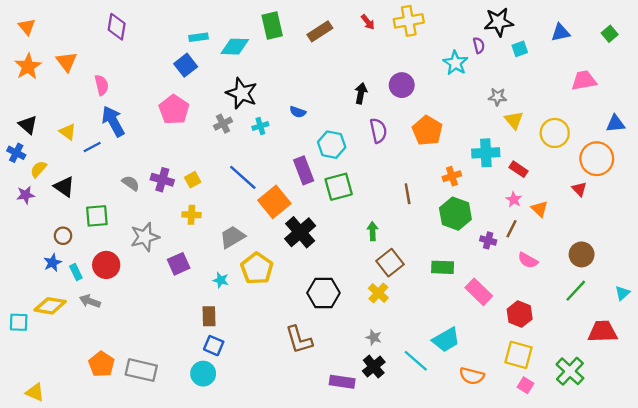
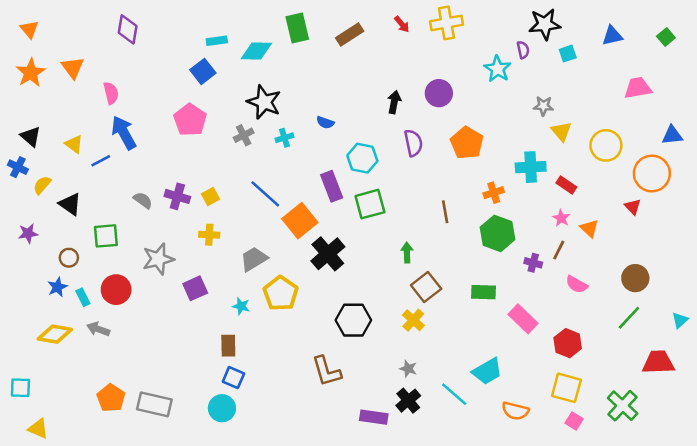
purple star: (26, 195) -> (28, 233), moved
cyan square: (19, 322) -> (20, 388), moved

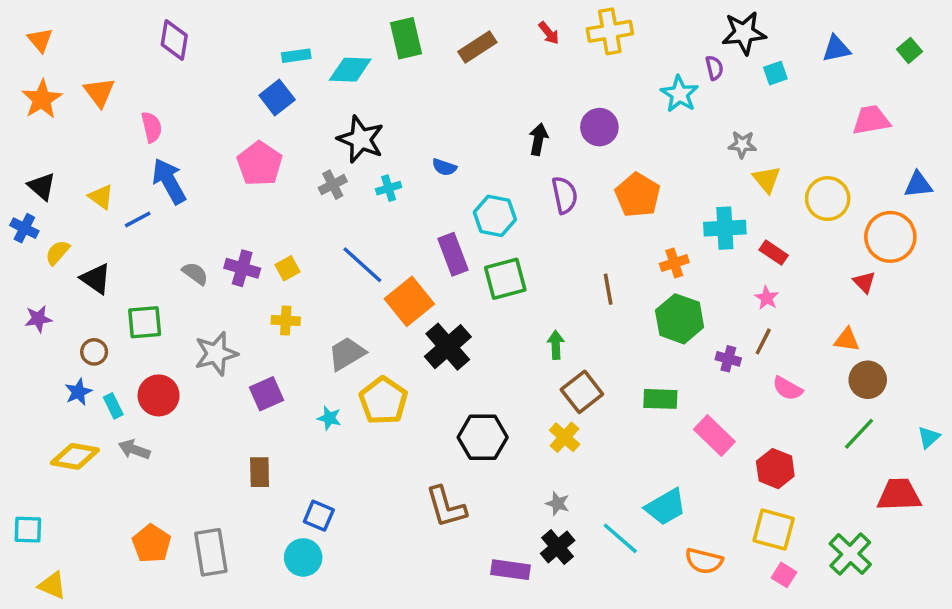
orange triangle: (589, 228) -> (847, 340), moved, turned -36
brown rectangle: (228, 346) -> (260, 472), moved
gray rectangle: (154, 404) -> (211, 552), turned 68

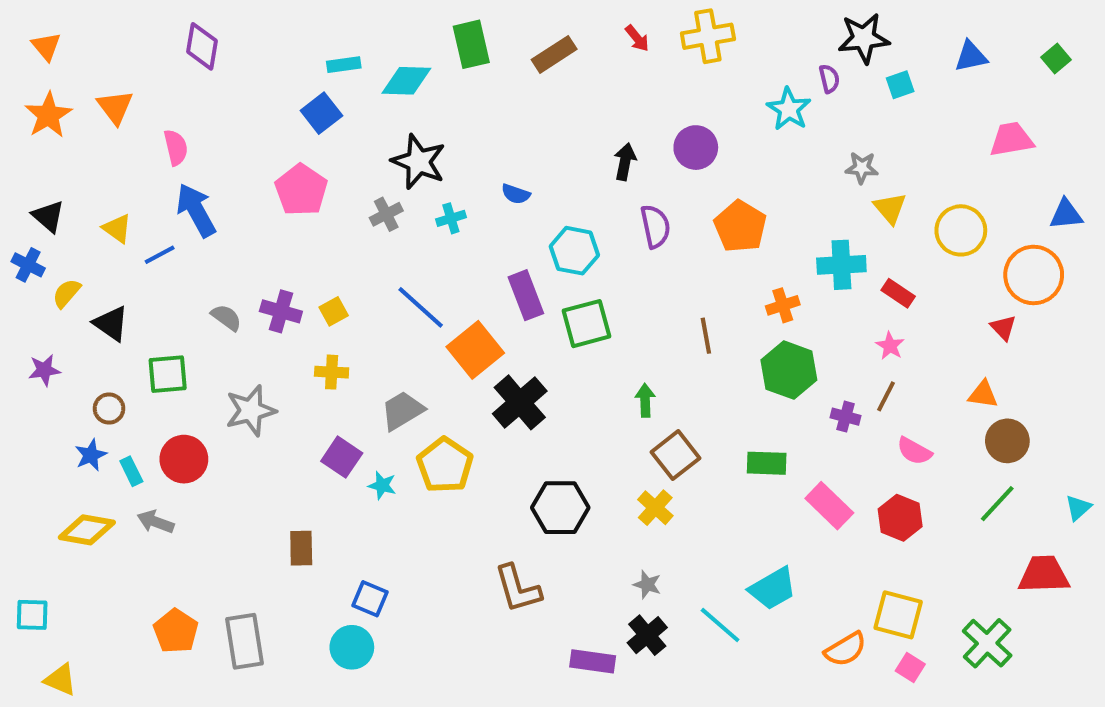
purple square: (267, 394) -> (342, 457), moved, turned -32
red hexagon: (775, 469) -> (900, 518), moved
orange semicircle: (704, 561) -> (845, 649), moved, turned -45

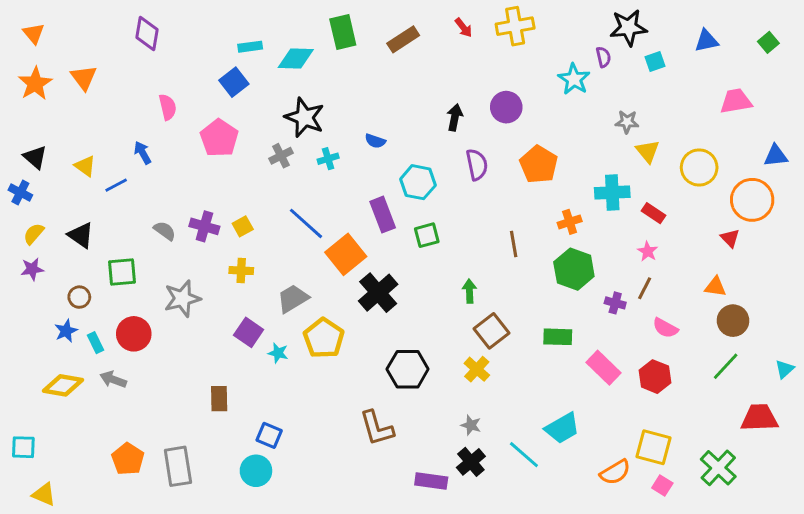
pink semicircle: (176, 148) -> (168, 107), moved
blue arrow: (196, 210) -> (143, 153), size x0.6
yellow semicircle: (67, 293) -> (34, 234), moved
green square: (587, 324) -> (427, 235), size x0.7

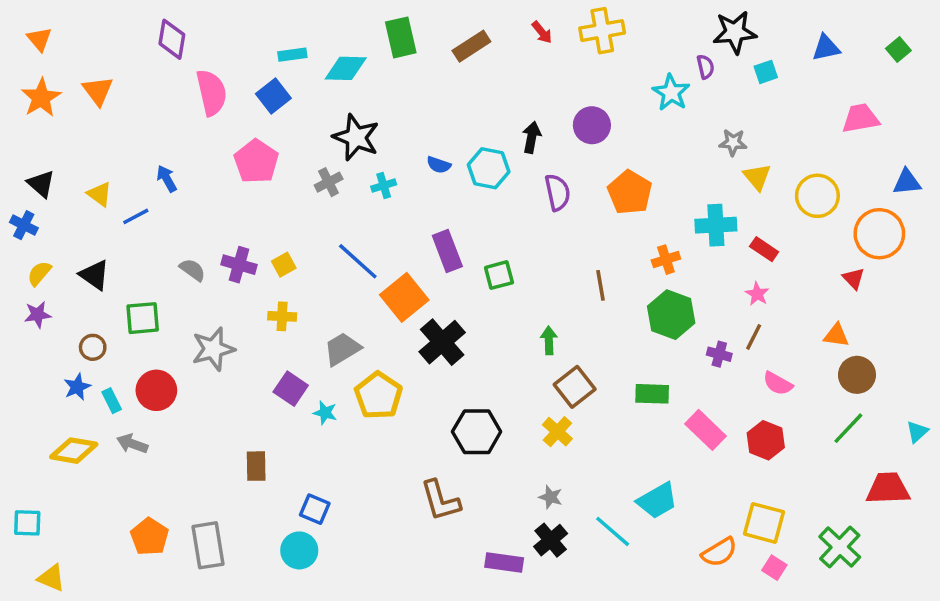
pink semicircle: (168, 107) -> (211, 93), moved, size x1.5
cyan hexagon: (418, 182) -> (489, 168), moved

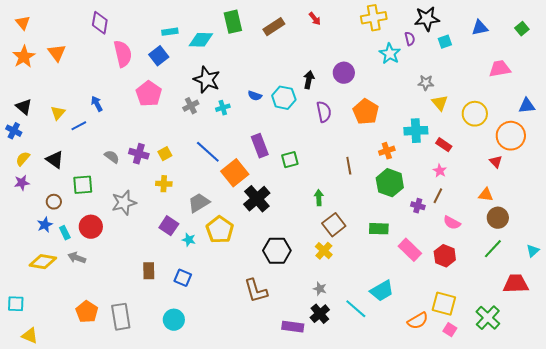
yellow cross: (602, 31) -> (374, 18), moved
yellow triangle: (100, 194) -> (58, 113), turned 35
blue square: (315, 509) -> (183, 278), moved

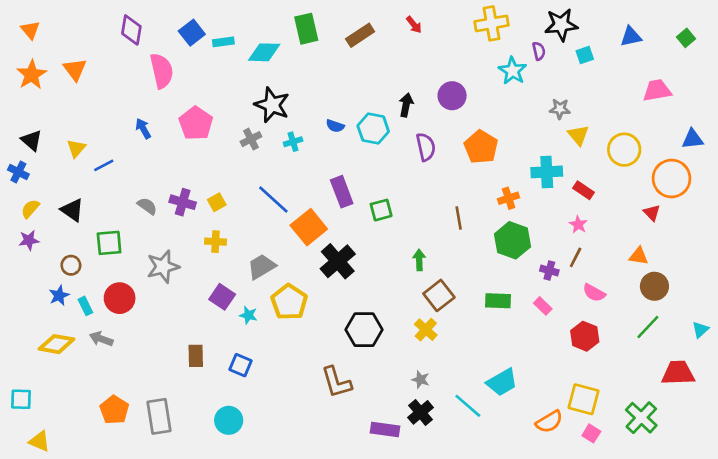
blue square: (159, 56) -> (192, 33), moved
blue arrow: (97, 104) -> (143, 129), moved
pink rectangle: (410, 250) -> (543, 306), moved, size x0.6

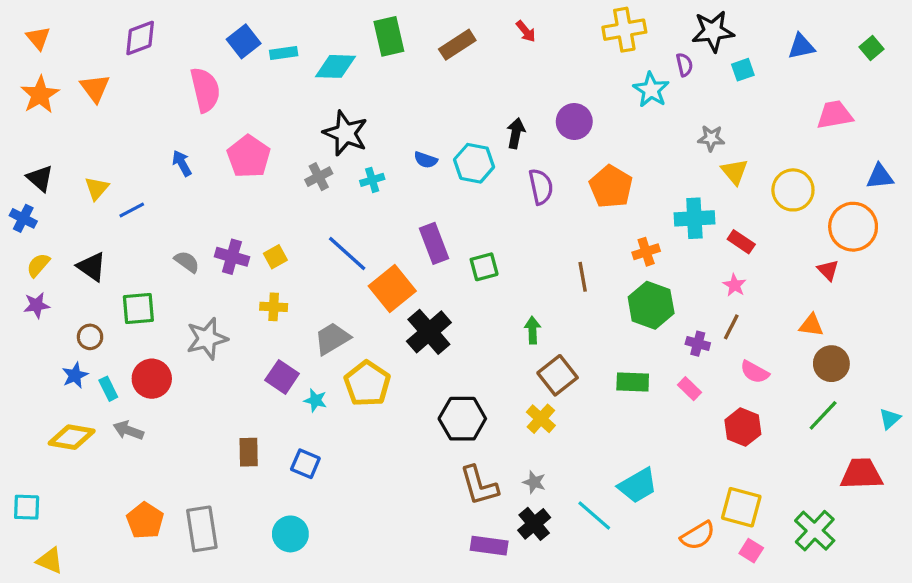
purple diamond: (131, 30) -> (140, 38), moved, turned 60
brown L-shape: (336, 382) -> (479, 486), moved

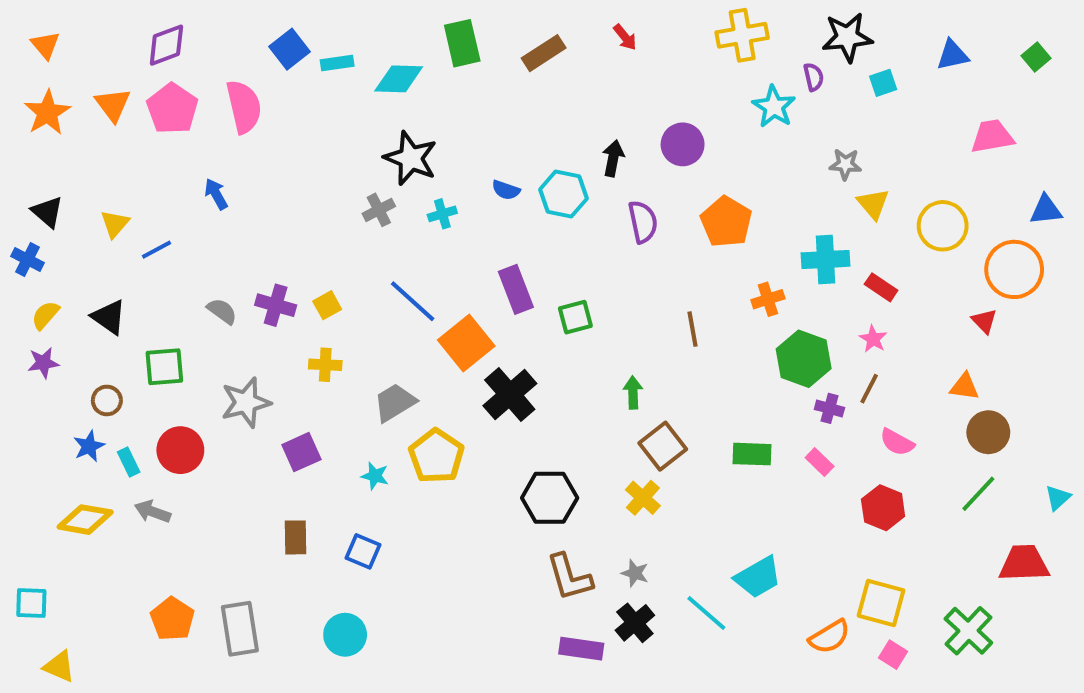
pink pentagon: (249, 157) -> (172, 109), moved
green hexagon: (651, 305) -> (804, 359), moved
purple square: (282, 377) -> (301, 452), moved, turned 32

